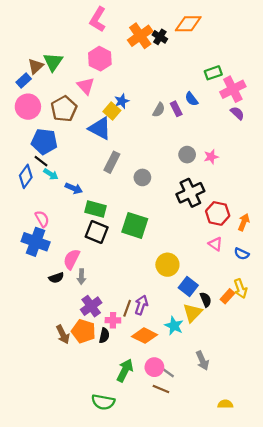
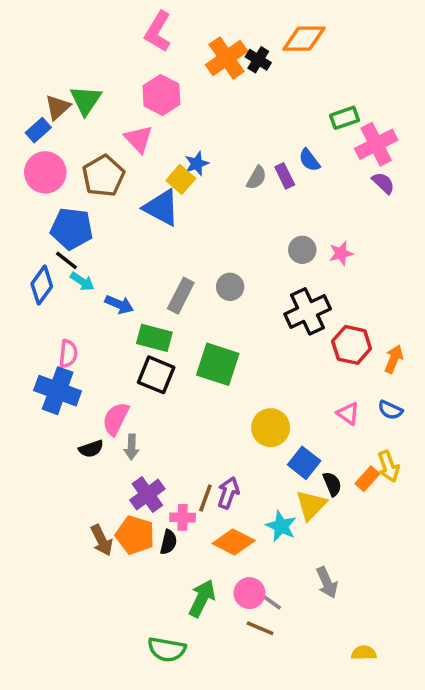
gray rectangle: (112, 162) -> (181, 296), moved
pink semicircle: (42, 219) -> (68, 354), turned 35
pink triangle: (215, 244) -> (348, 414), moved

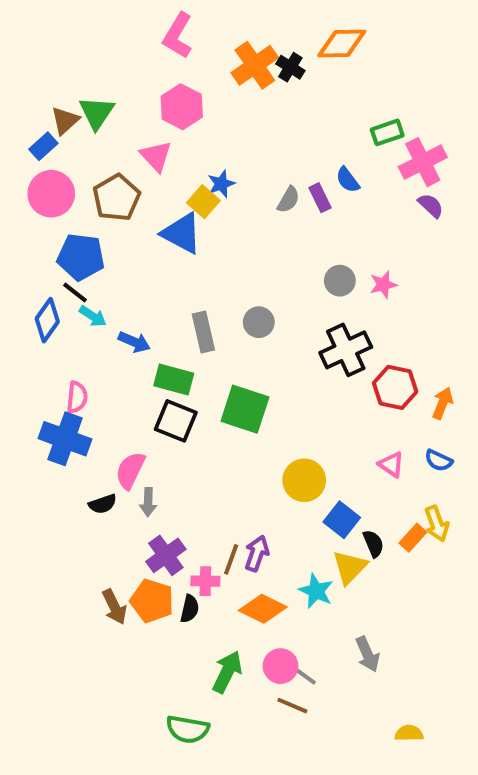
gray rectangle: (181, 296) -> (203, 332), turned -40

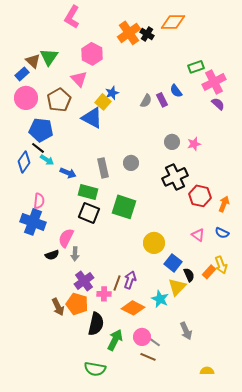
pink L-shape: (178, 36) -> (72, 17), moved
brown triangle: (65, 121) -> (33, 61), turned -35
black semicircle: (190, 609) -> (96, 324), moved, size x1.6

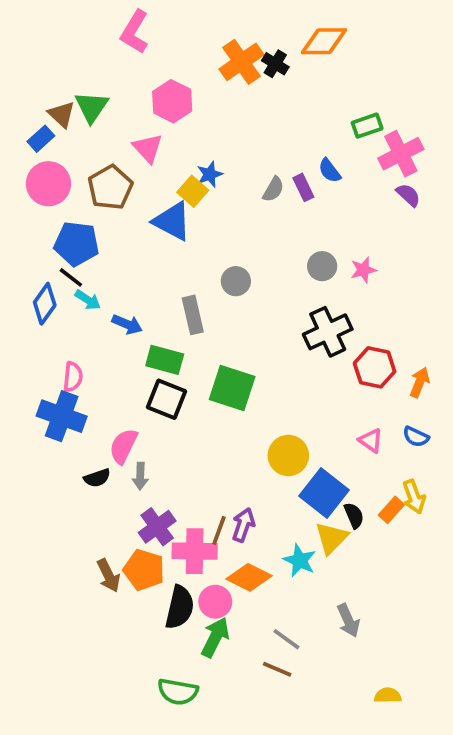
gray circle: (131, 163) -> (236, 281), moved
blue square: (173, 263) -> (324, 493), size x1.4
pink cross: (104, 294) -> (195, 551), size x1.6
pink circle: (142, 337) -> (215, 602), moved

